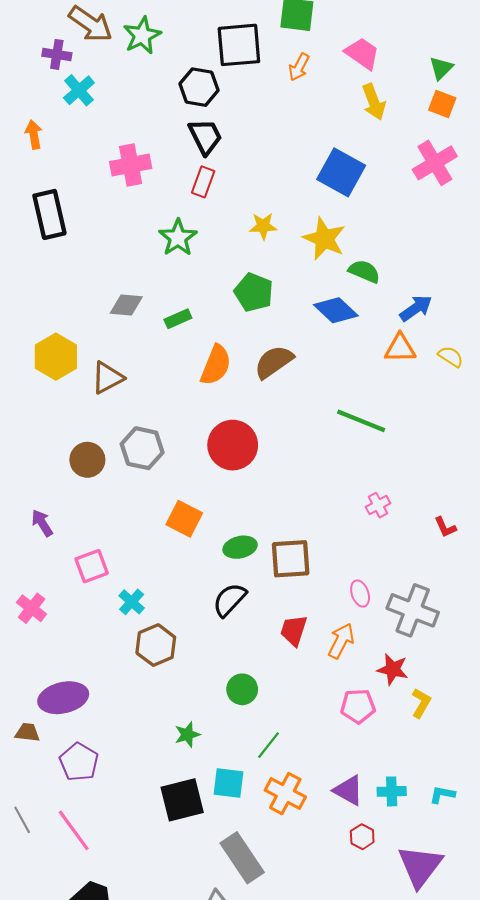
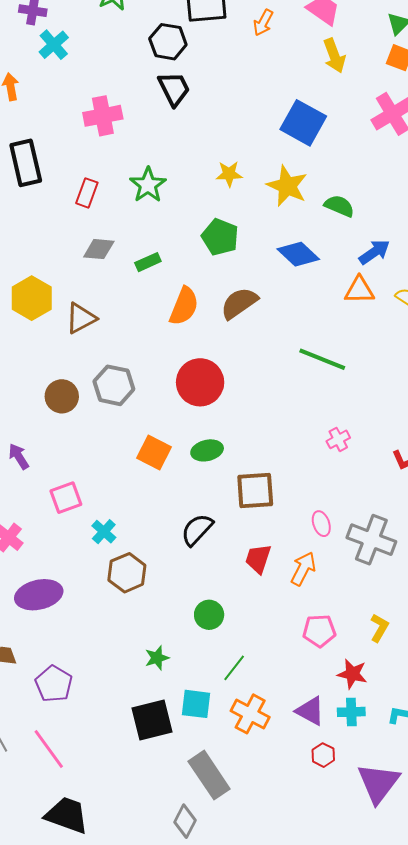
red rectangle: (203, 182) -> (87, 193), moved
green semicircle: (364, 271) -> (339, 206), moved
green ellipse: (240, 547) -> (207, 450), moved
red star: (393, 669) -> (352, 674), moved
purple ellipse: (63, 698) -> (39, 595), moved

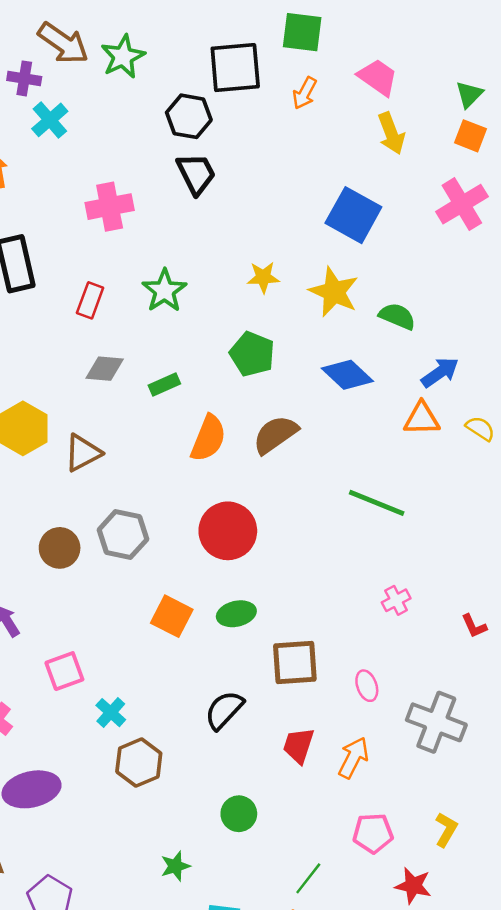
pink ellipse: (321, 524) -> (367, 686), moved
green line: (234, 668) -> (308, 878), moved

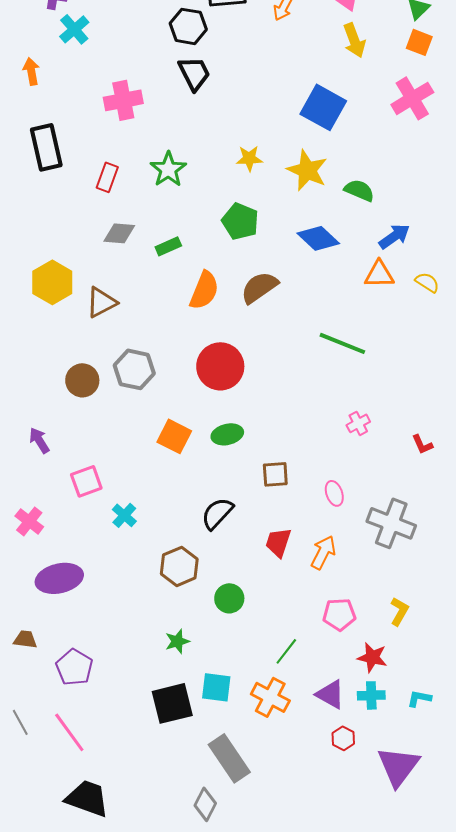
brown square: (295, 663) -> (275, 474), size x0.7
brown hexagon: (139, 763) -> (179, 566), moved

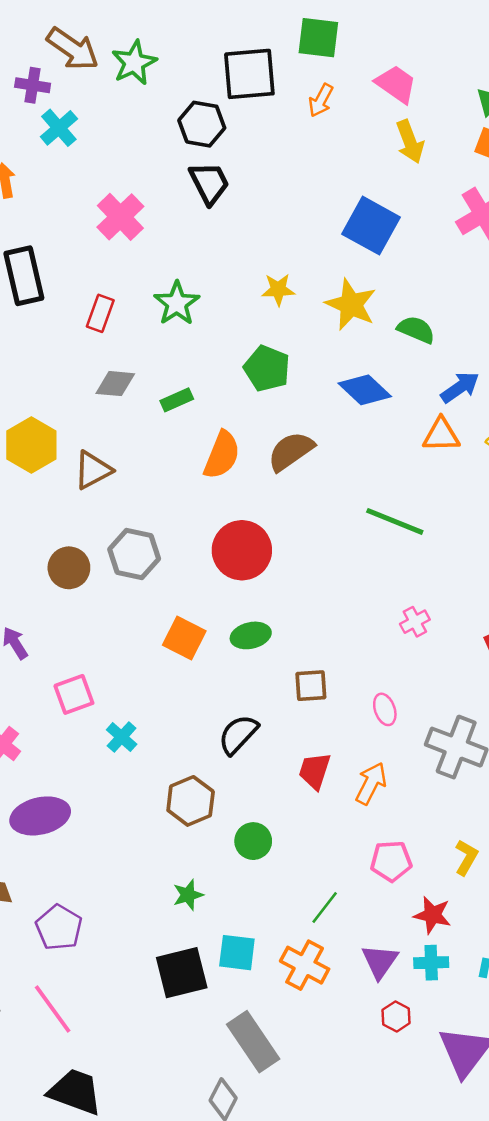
pink cross: (123, 100) -> (120, 217), turned -33
purple triangle: (330, 694) -> (380, 961), turned 36

